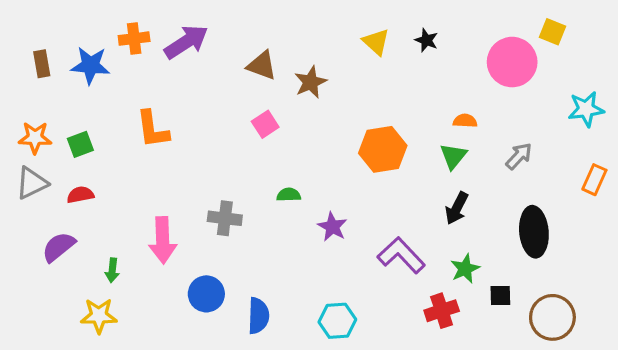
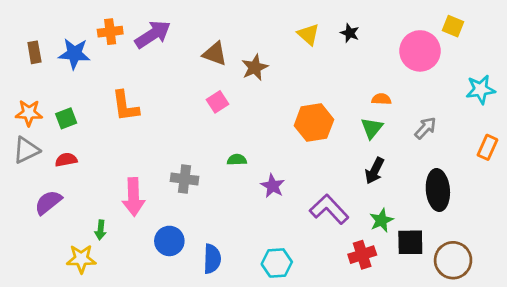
green arrow: (112, 270) -> (101, 230), moved
black square: (500, 296) -> (410, 242), size x1.5

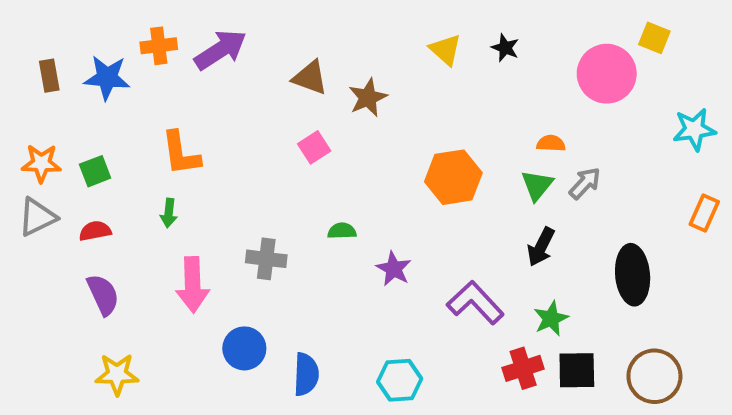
gray arrow: (425, 128) -> (585, 183), moved
purple semicircle: (48, 202) -> (103, 295), moved, turned 104
green arrow: (101, 230) -> (169, 213), moved
black square: (410, 242) -> (577, 370), moved

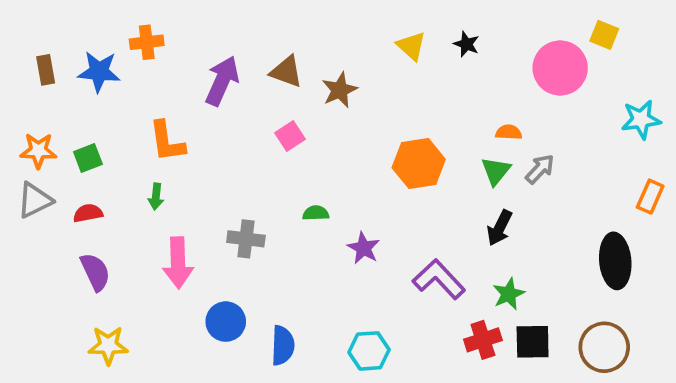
purple arrow: (220, 50) -> (222, 81), moved, turned -33
black ellipse: (633, 275) -> (615, 261), moved

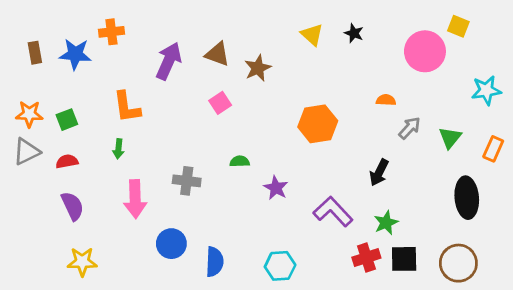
green triangle: (496, 171) -> (450, 138), moved

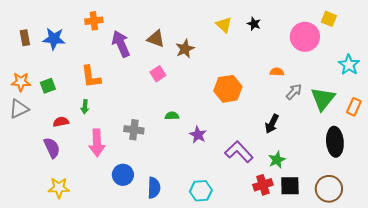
orange cross: (111, 32) -> (94, 21), moved
purple arrow: (169, 61) -> (121, 44), turned -48
cyan star: (486, 90) -> (349, 65), turned -30
green triangle: (450, 138) -> (323, 99), size x1.5
red semicircle: (67, 161) -> (61, 122), moved

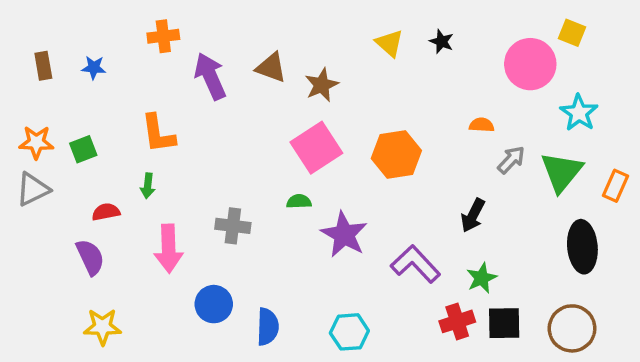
blue star: (54, 39) -> (94, 68), size x0.6
cyan star: (349, 65) -> (579, 113), moved
pink square: (158, 74) -> (316, 148), moved, size x1.8
purple star: (198, 135) -> (344, 235), size x1.5

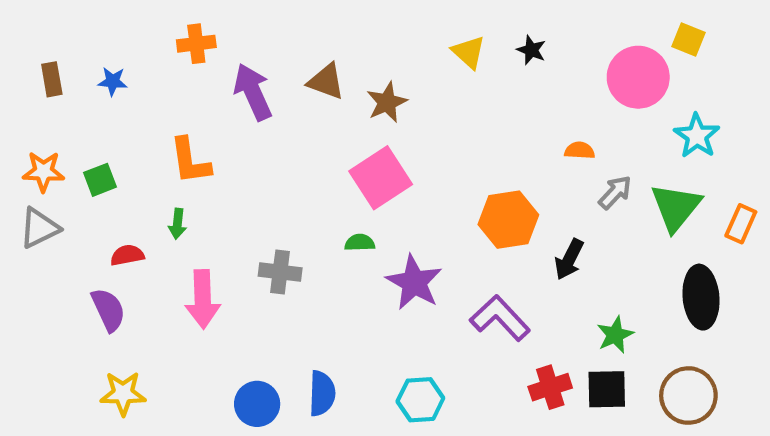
orange hexagon: (396, 155) -> (508, 220), moved
green star: (482, 278) -> (615, 335), moved
blue circle: (214, 304) -> (257, 404), moved

